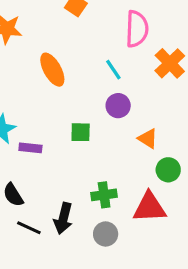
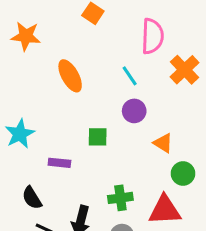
purple rectangle: (30, 148) -> (59, 163), moved

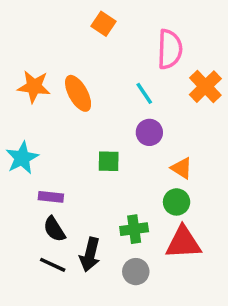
orange star: (26, 36) -> (34, 87), moved
purple rectangle: (59, 163) -> (51, 197), moved
green circle: (183, 173) -> (177, 202), moved
black semicircle: (32, 198) -> (54, 229), moved

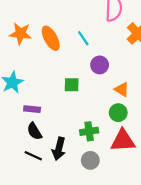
cyan line: (144, 93) -> (83, 38), moved

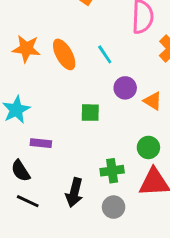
orange triangle: (122, 89) -> (153, 101), moved
black semicircle: (34, 131) -> (21, 171), moved
black line: (33, 156) -> (28, 201), moved

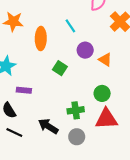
orange ellipse: (64, 54) -> (41, 38), moved, turned 30
green square: (90, 113) -> (60, 68), turned 32
black arrow: (74, 193) -> (48, 126), turned 108

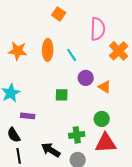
orange ellipse: (41, 38) -> (48, 50), moved
green square: (60, 68) -> (62, 95), turned -32
black line: (14, 133) -> (19, 156), turned 56

